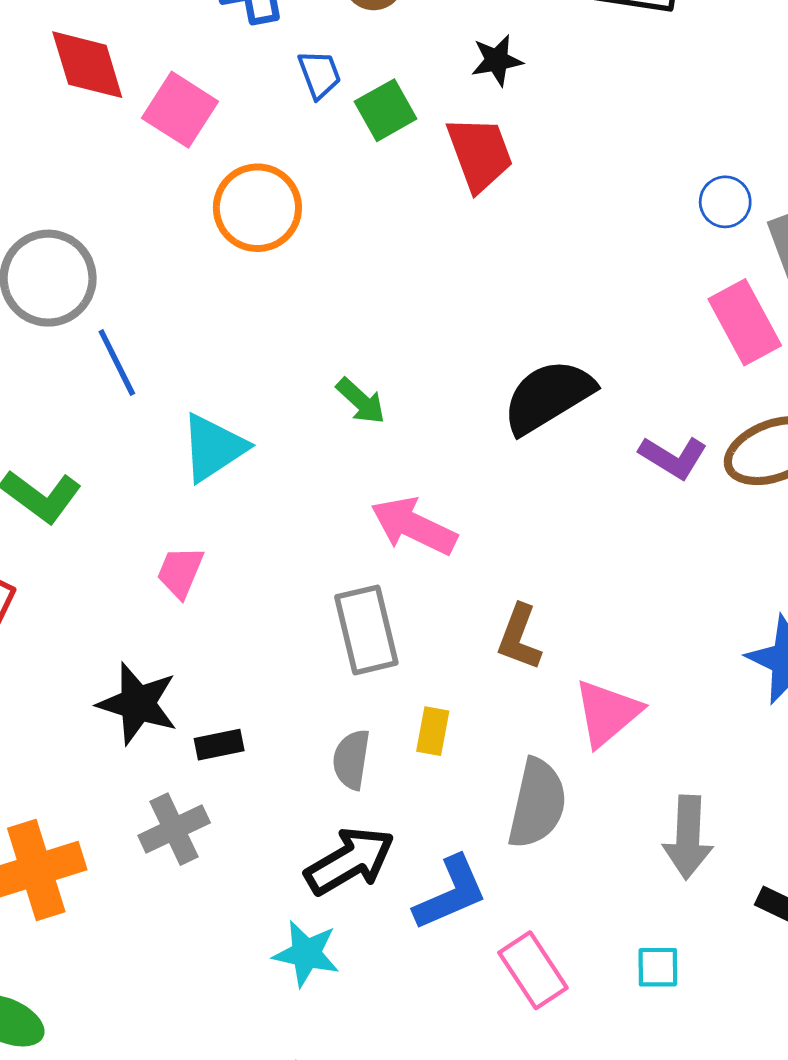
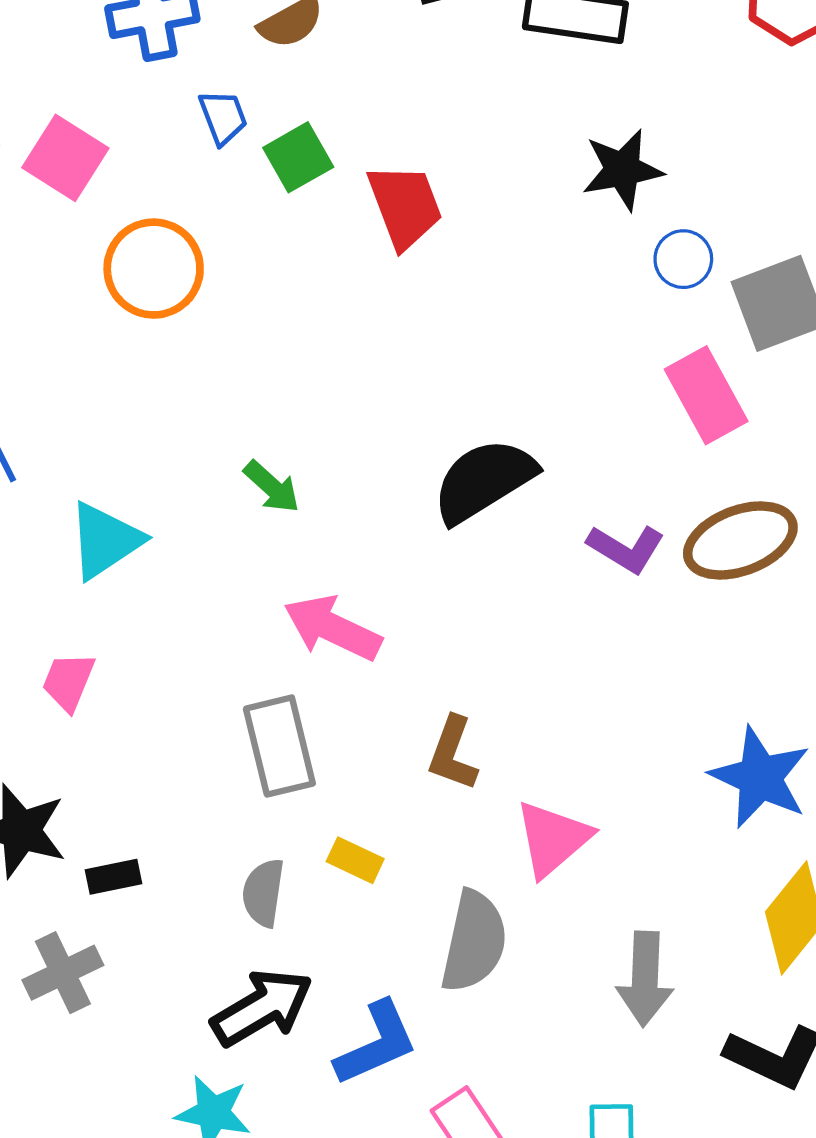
black star: (497, 60) -> (622, 170), moved, size x1.4
yellow rectangle: (433, 731) -> (355, 860), turned -75

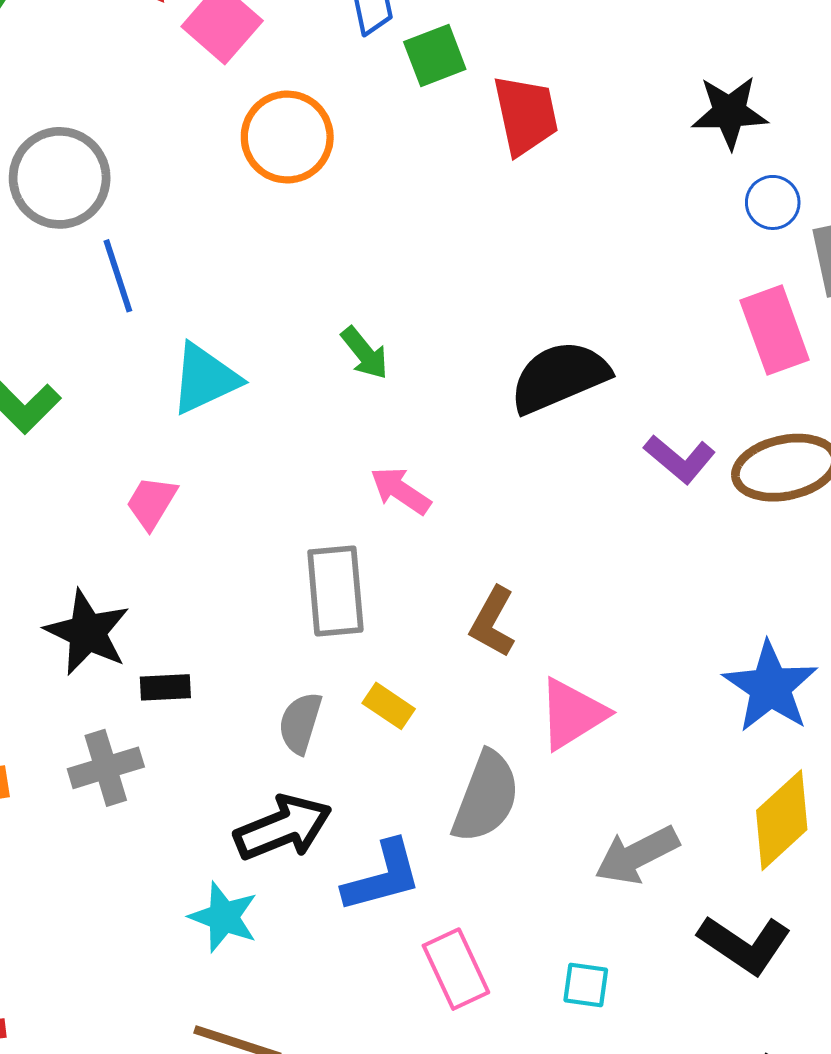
pink arrow: (333, 628) -> (400, 491), size x0.7
gray arrow: (645, 979) -> (637, 855), turned 52

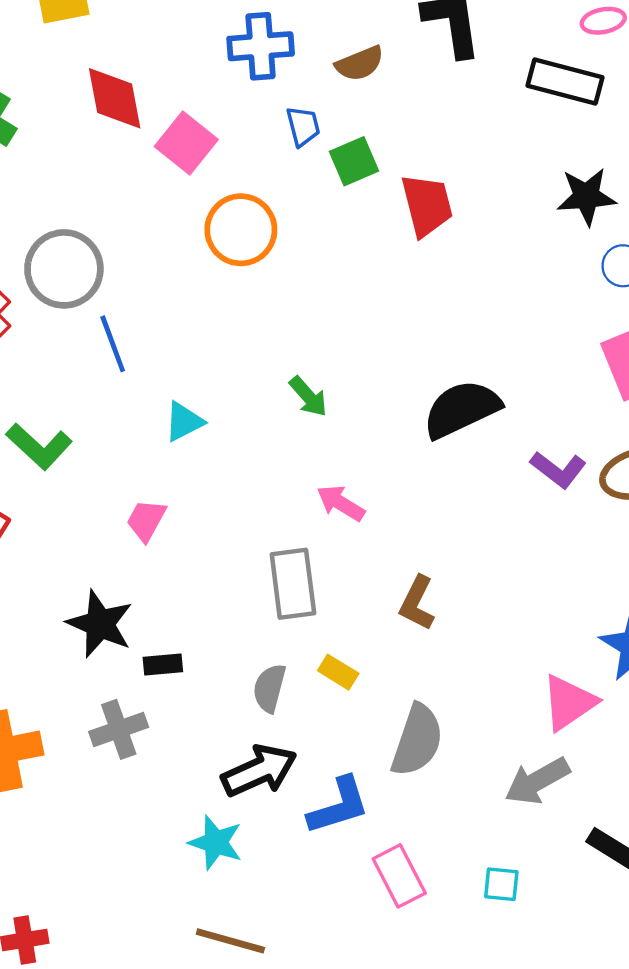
cyan triangle: (205, 379) -> (184, 422), size x0.7
pink triangle: (572, 714) -> (569, 702), moved

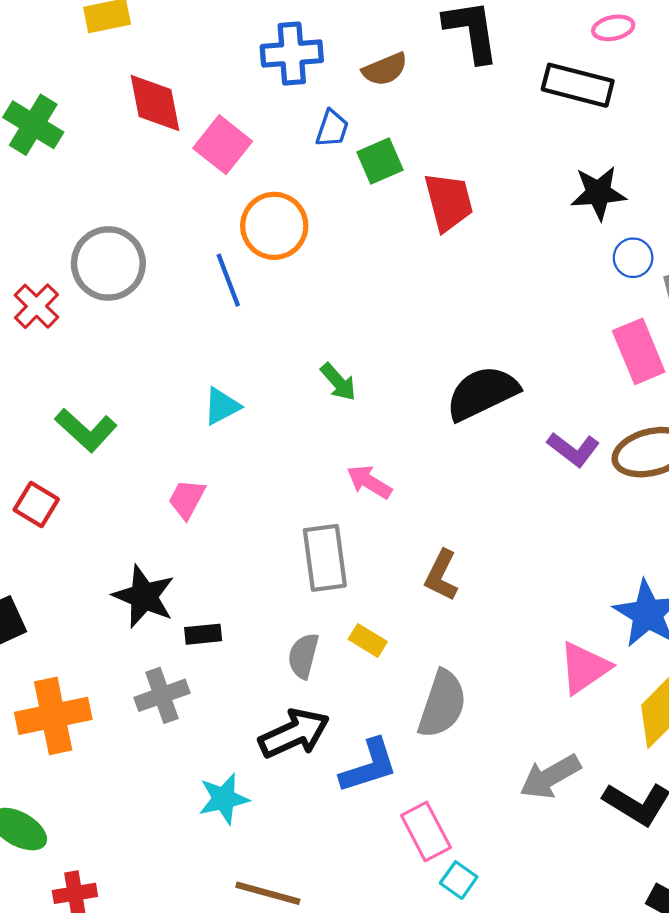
blue trapezoid: (303, 126) -> (332, 128), turned 33
blue line: (113, 344) -> (228, 280), moved
gray arrow: (537, 781) -> (550, 777), moved
cyan star: (216, 843) -> (224, 799), moved, turned -30
cyan square: (501, 884) -> (459, 880), moved, turned 30

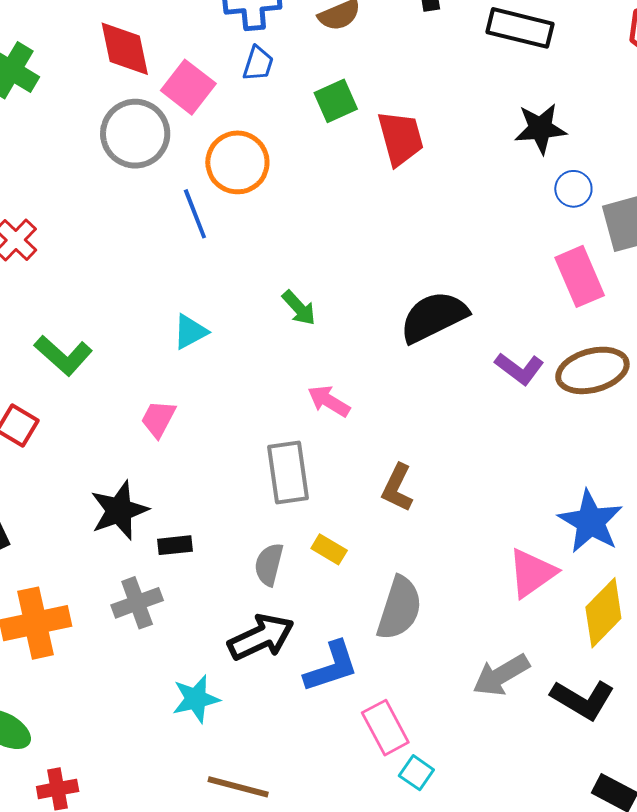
blue trapezoid: (332, 128) -> (258, 64), moved
gray circle: (108, 263) -> (135, 134), moved
black star: (144, 596) -> (119, 510), turned 30

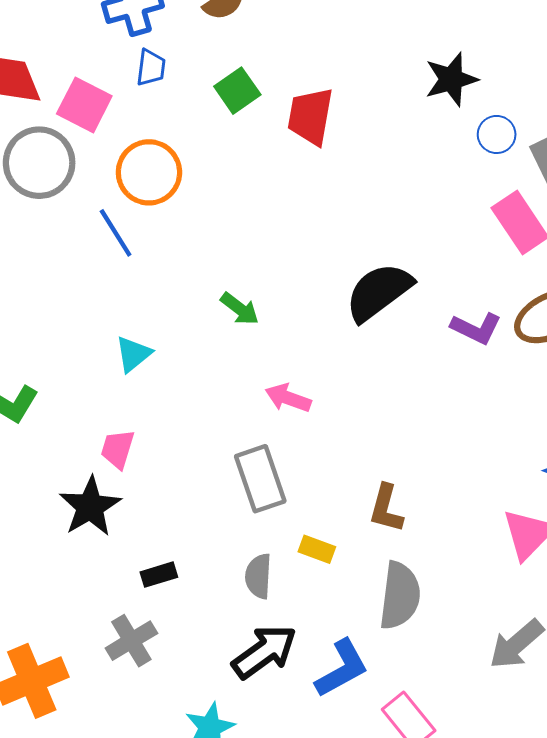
red trapezoid: (400, 138) -> (310, 116), turned -144
brown L-shape: (397, 488) -> (386, 508), moved
black star: (119, 510) -> (90, 507), moved

